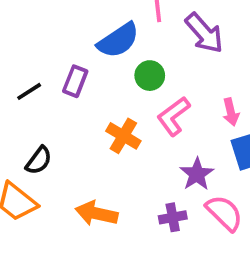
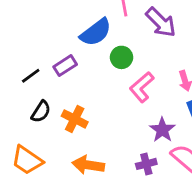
purple rectangle: (75, 81) -> (65, 66), turned 40
orange cross: (123, 136) -> (75, 119), moved
black semicircle: (39, 160) -> (41, 112), moved

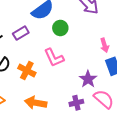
pink L-shape: (142, 87) -> (54, 58), moved, turned -75

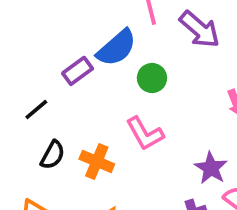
purple rectangle: (21, 33) -> (78, 71), moved

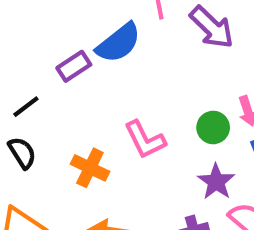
green circle: (152, 78) -> (213, 127), moved
black semicircle: (53, 155) -> (22, 153), moved, turned -64

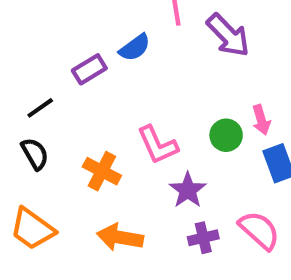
blue semicircle: (118, 43) -> (135, 48), size x0.7
purple star: (216, 182) -> (188, 190), moved

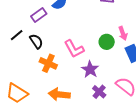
black semicircle: (35, 154) -> (36, 41), moved
purple cross: (203, 238) -> (99, 92), turned -32

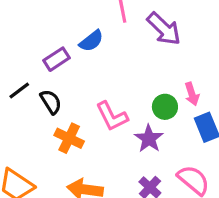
purple star: (90, 69) -> (149, 139), moved

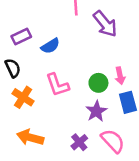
blue semicircle: (91, 41) -> (50, 46), moved
purple star: (149, 139) -> (96, 111), moved

